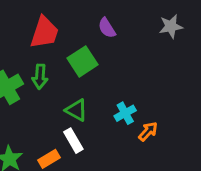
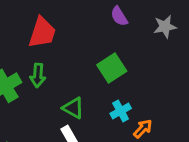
purple semicircle: (107, 28) -> (119, 16), moved
green square: (83, 61) -> (112, 68), moved

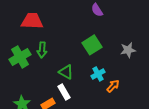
gray star: (165, 27) -> (128, 50), moved
red trapezoid: (42, 33) -> (32, 21), moved, turned -105

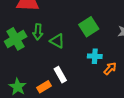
green triangle: (66, 72) -> (57, 41), moved
cyan cross: (98, 74) -> (95, 56), turned 32

